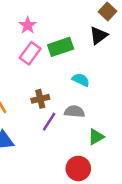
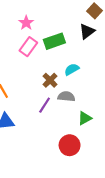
cyan semicircle: (81, 80) -> (72, 69), turned -56
brown cross: (40, 99) -> (50, 80), moved, turned -32

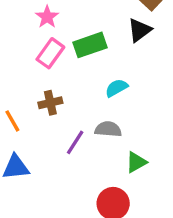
brown cross: (50, 80) -> (50, 103), moved, turned 32

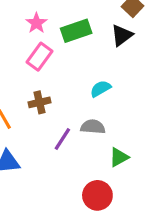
green rectangle: (90, 45) -> (76, 31), moved

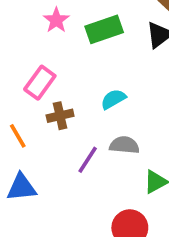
pink rectangle: (40, 57) -> (40, 83), moved
cyan semicircle: (101, 89) -> (113, 99), moved

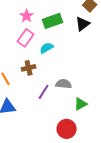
pink rectangle: (40, 83) -> (26, 38), moved
cyan semicircle: (113, 99) -> (47, 48), moved

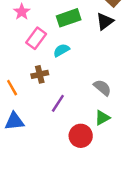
pink star: (27, 16) -> (22, 12), moved
gray semicircle: (64, 84) -> (102, 88), moved, turned 35
red circle: (67, 129) -> (81, 136), moved

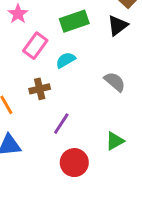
gray semicircle: (102, 88) -> (115, 82), moved
red circle: (81, 136) -> (74, 163), moved

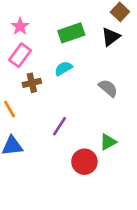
pink rectangle: (35, 46) -> (20, 55), moved
brown cross: (40, 89) -> (32, 83), moved
red circle: (74, 163) -> (84, 162), moved

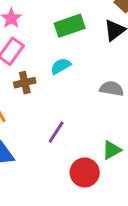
gray semicircle: (108, 88) -> (112, 89), turned -30

